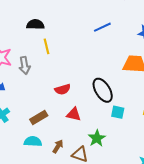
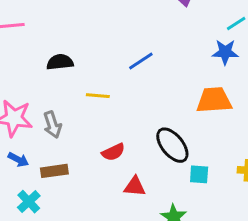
blue line: (102, 27) -> (141, 61), moved
yellow line: (46, 46) -> (98, 96), moved, turned -63
brown rectangle: (39, 117) -> (54, 171), moved, turned 30

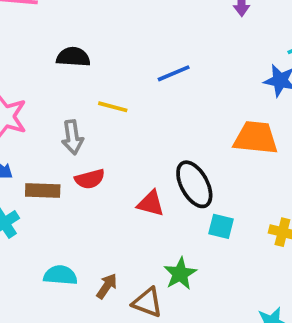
gray arrow: (52, 125) -> (72, 137), moved
red semicircle: (113, 152) -> (90, 179), moved
red triangle: (135, 187) -> (151, 203), moved

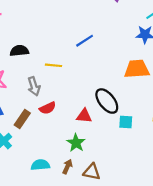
black semicircle: (73, 57) -> (19, 51), moved
brown rectangle: (43, 191) -> (22, 119), turned -48
green star: (180, 274) -> (76, 143), moved

